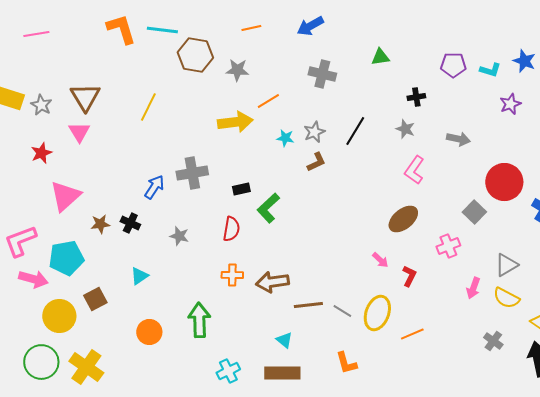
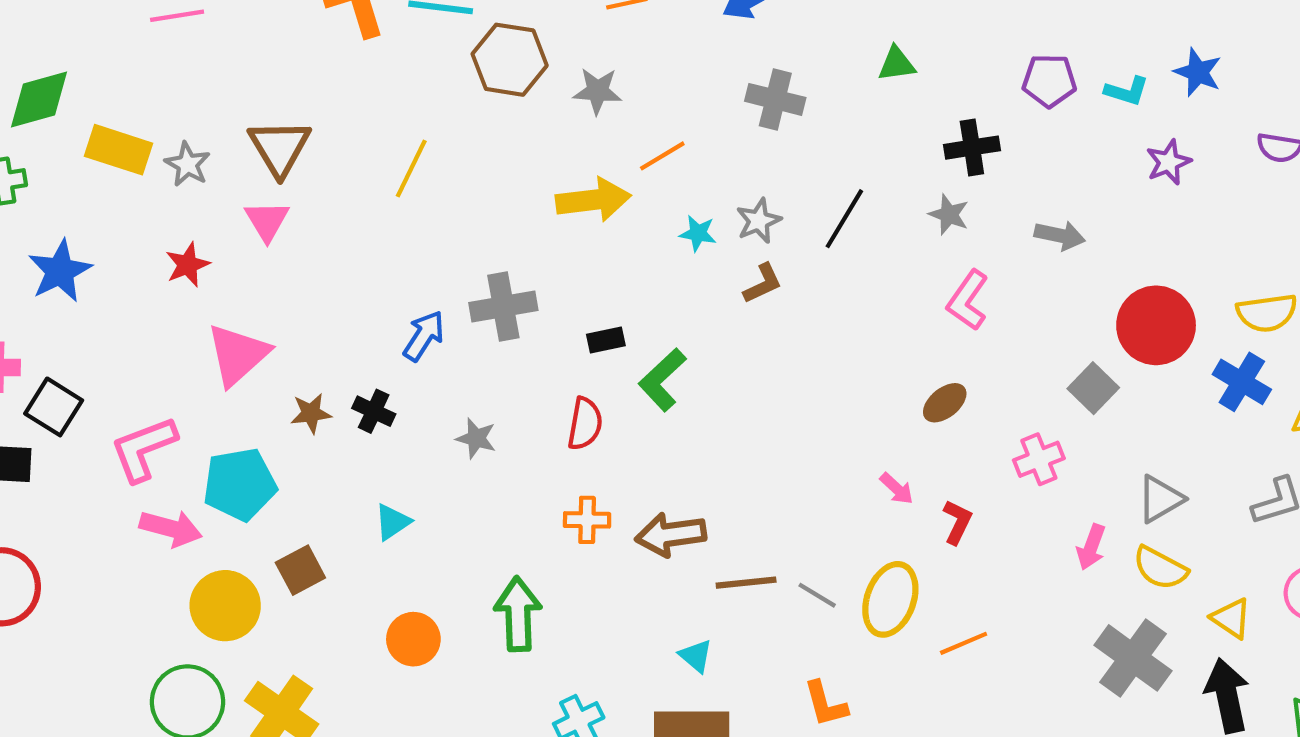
black cross: (416, 97) -> (972, 148), size x1.4
brown ellipse: (403, 219) -> (945, 403), size x0.7
gray cross: (493, 341) -> (1133, 658), size x1.8

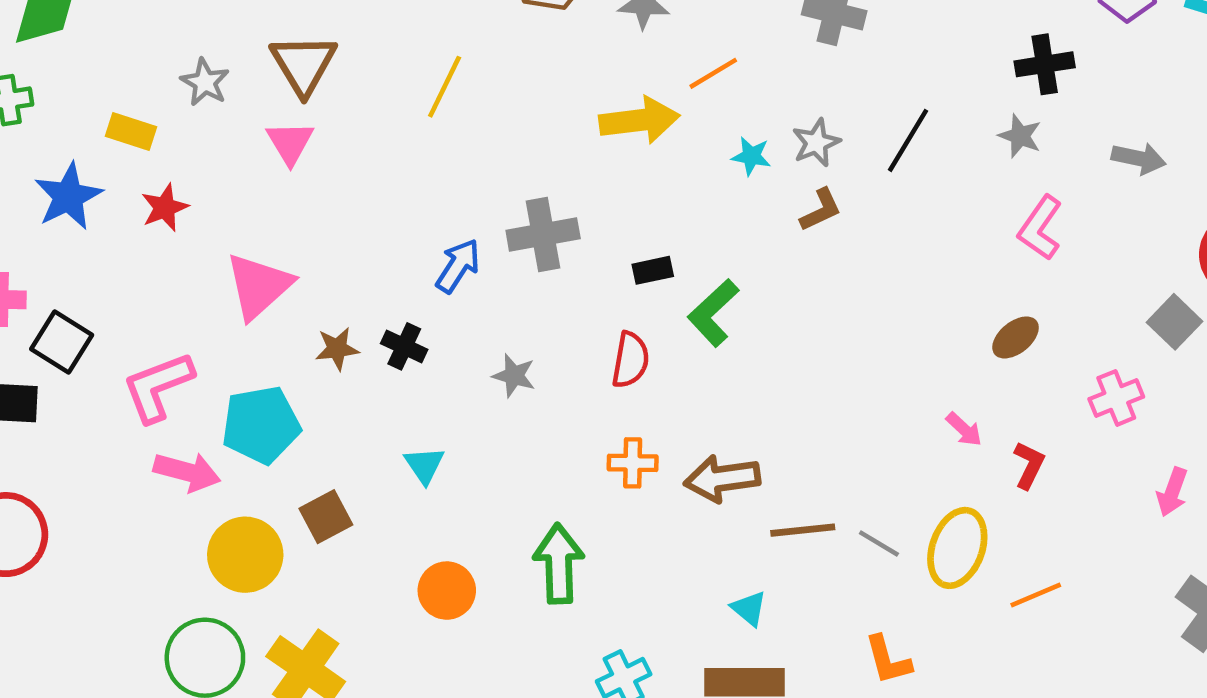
yellow rectangle: (118, 150) -> (131, 131), moved, size x0.7
red star: (188, 265) -> (165, 208), moved
cyan triangle: (392, 522) -> (424, 465), turned -30

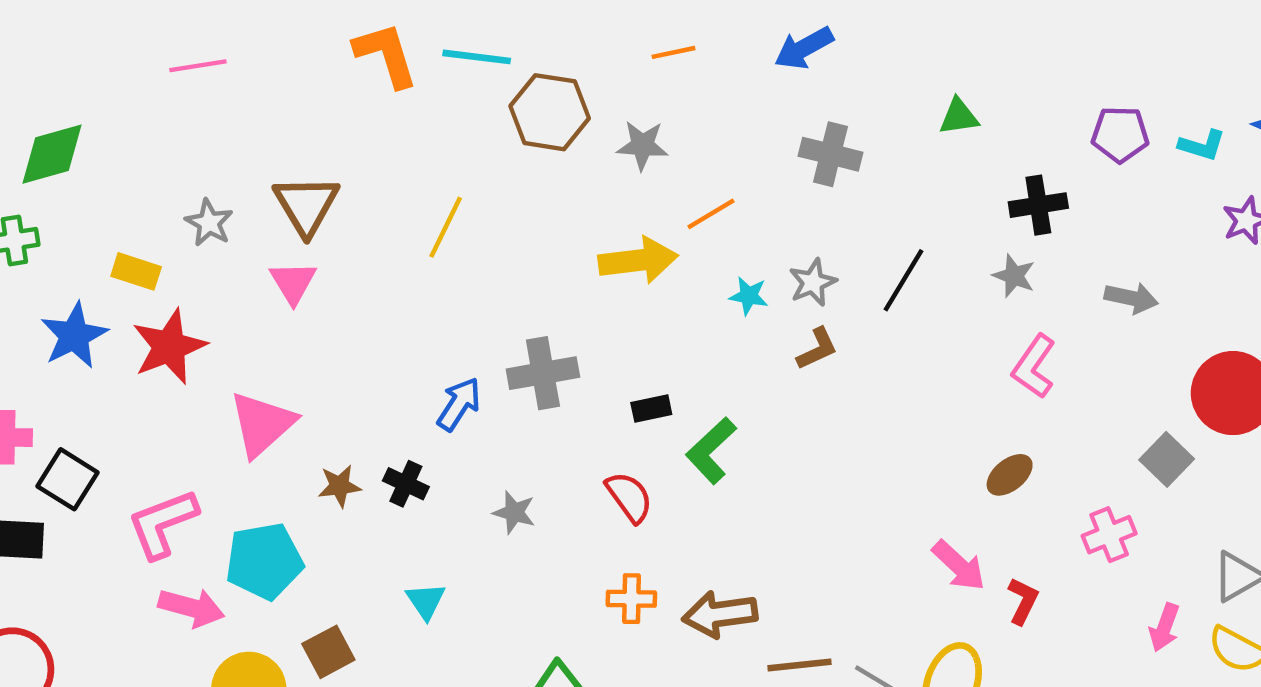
red star: (165, 208) -> (169, 347), size x1.6
red semicircle: (630, 360) -> (629, 497), turned -46
pink arrow: (964, 429) -> (959, 566), size x1.5

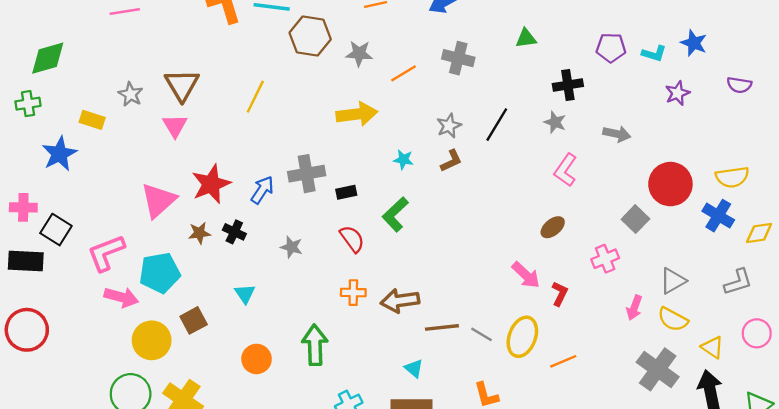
orange line: (711, 214) -> (403, 73), moved
cyan star: (749, 296) -> (403, 160), moved
red star: (169, 347) -> (211, 184), moved
black rectangle: (651, 409) -> (346, 192), moved

